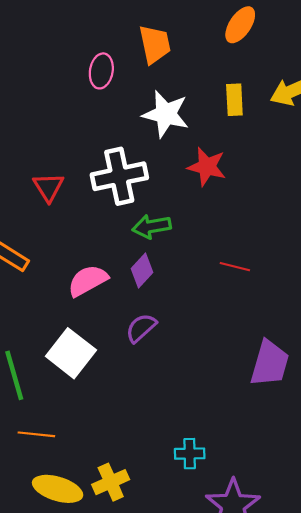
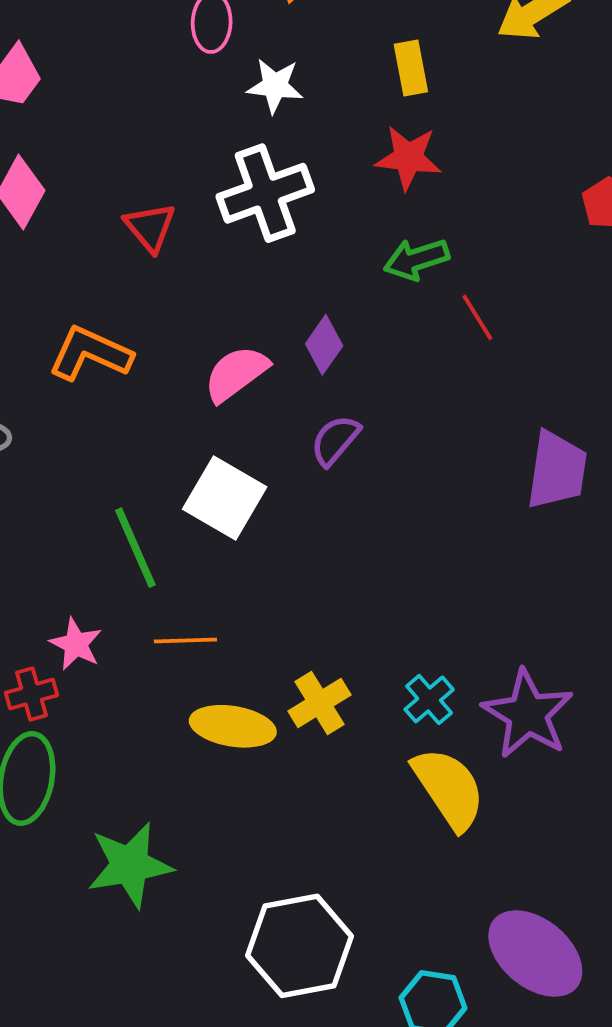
yellow rectangle: (234, 100) -> (411, 68), moved
white star: (166, 114) -> (275, 86), moved, size x0.7
green arrow: (152, 226) -> (416, 259), moved
red line: (235, 267) -> (477, 317), turned 52
cyan cross: (190, 454) -> (429, 699), moved, turned -32

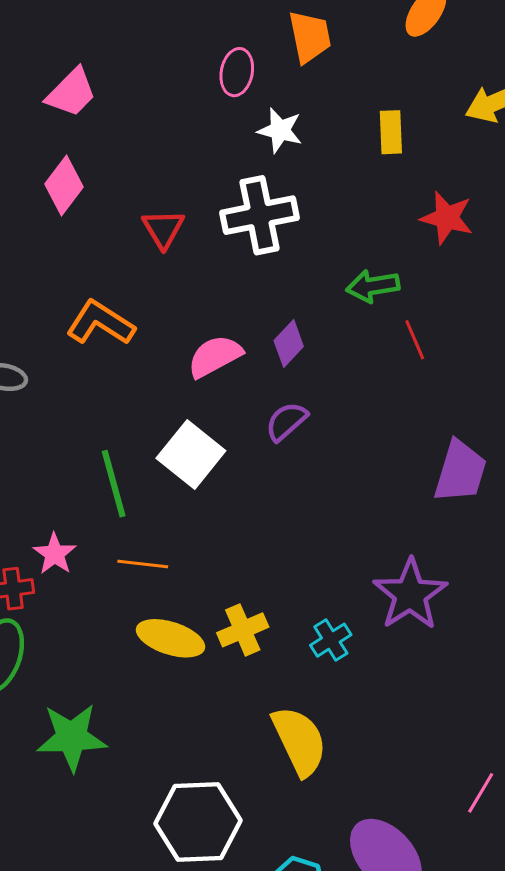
red star: (408, 158) -> (447, 218), moved
purple star: (528, 714) -> (410, 594), moved
yellow semicircle: (449, 788) -> (299, 741), moved

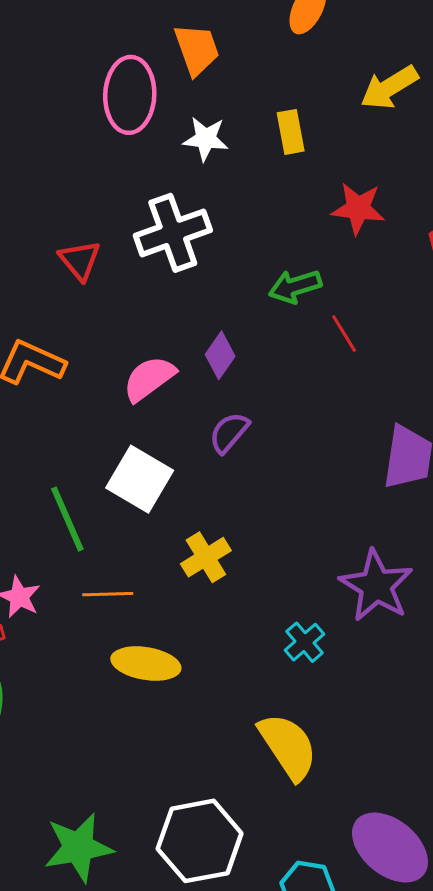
pink ellipse: (237, 72) -> (130, 95), size x1.6
white star: (280, 130) -> (206, 139), moved
yellow cross: (243, 630) -> (206, 557), moved
green star: (72, 737) -> (78, 847), moved

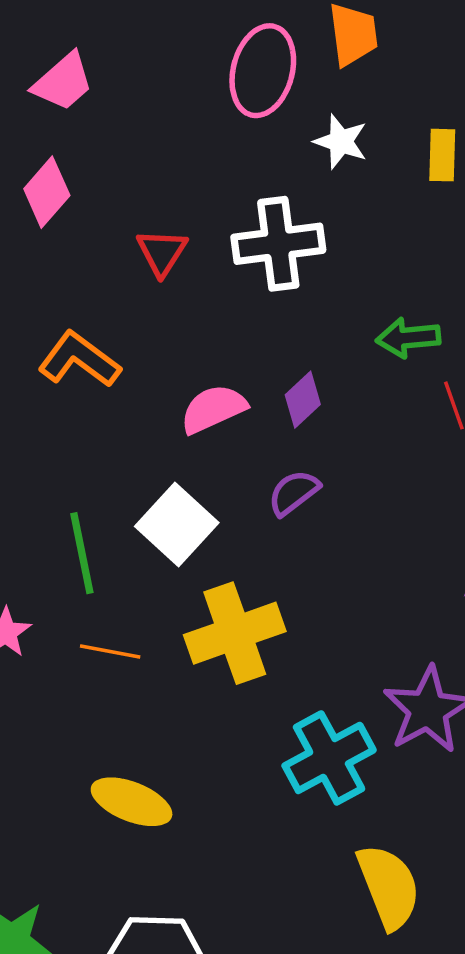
yellow cross: (206, 557) -> (235, 633), size x1.6
cyan cross: (304, 642) -> (329, 758), size x1.8
yellow ellipse: (146, 664) -> (132, 802), moved
yellow semicircle: (288, 746) -> (389, 887), moved

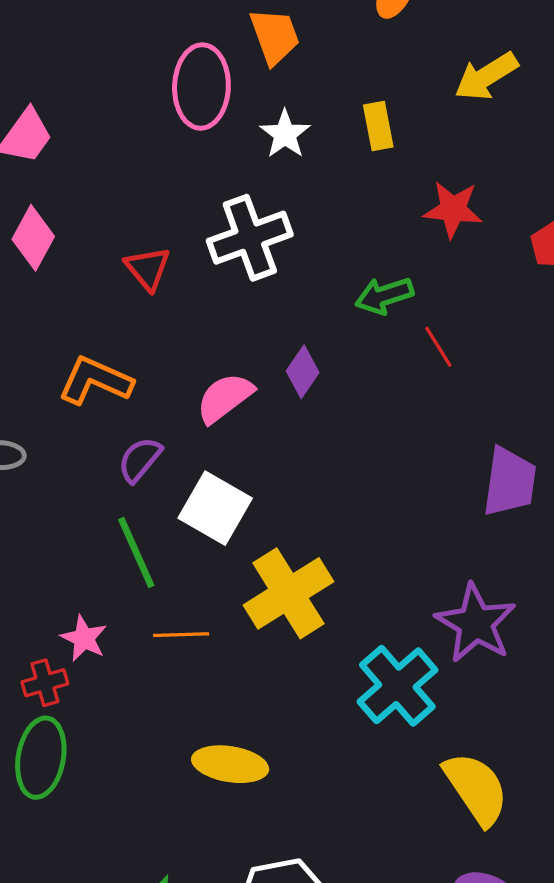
white star: (341, 142) -> (285, 134), turned 30
purple semicircle: (294, 493) -> (140, 459), moved

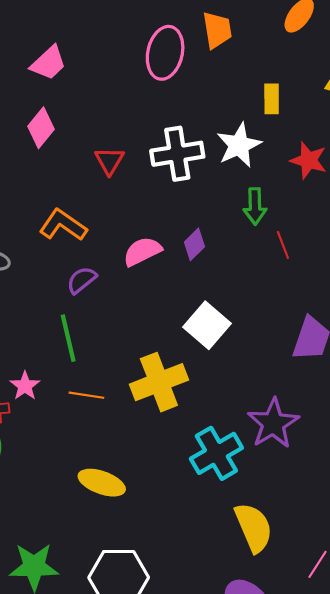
white star: (285, 134) -> (239, 145), moved, size x1.4
green arrow: (384, 296) -> (255, 206), turned -84
white square: (215, 508) -> (207, 325), moved

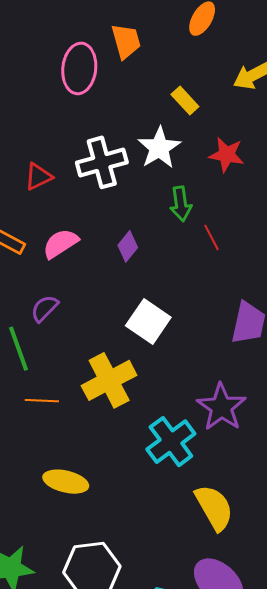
yellow rectangle: (272, 99) -> (185, 101), turned -36
red triangle: (109, 161) -> (38, 177), turned 40
pink semicircle: (142, 251) -> (61, 244), moved
purple semicircle: (81, 280) -> (45, 308), moved

